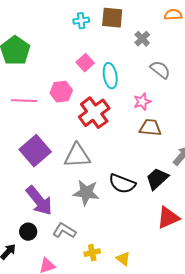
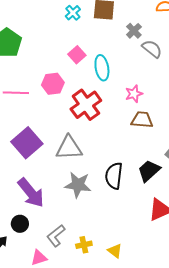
cyan cross: (81, 21) -> (73, 13), turned -35
gray semicircle: (160, 70) -> (152, 49), moved
black semicircle: (122, 184) -> (114, 176), turned 76
gray L-shape: (64, 231) -> (56, 236), moved, turned -70

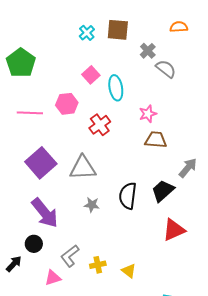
red cross: (86, 105) -> (100, 125), size x0.7
gray star: (78, 185) -> (92, 205), size x0.6

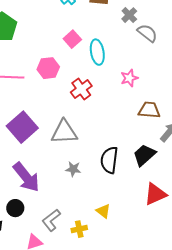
brown trapezoid: (156, 140) -> (149, 110), moved
yellow triangle: (129, 271) -> (103, 211), moved

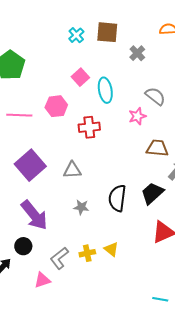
gray semicircle: (147, 33) -> (155, 96), moved
red cross: (81, 89) -> (89, 127), turned 30
gray triangle: (64, 132) -> (72, 170), size x0.7
yellow cross: (79, 229) -> (87, 253), moved

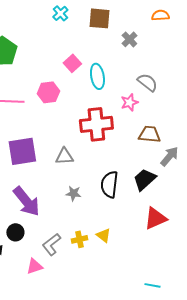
cyan cross: (76, 35) -> (60, 13), moved
red cross: (89, 127) -> (96, 124), moved, size x1.5
purple square: (30, 165) -> (22, 151), turned 32

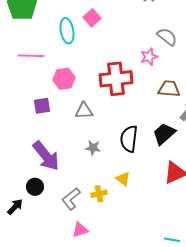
cyan ellipse: (97, 76) -> (67, 31), moved
pink hexagon: (48, 92) -> (64, 79), moved
purple square: (22, 151) -> (42, 106), size x0.6
yellow triangle: (103, 235) -> (123, 179), moved
pink triangle: (34, 266) -> (80, 230), moved

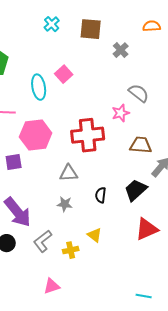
pink hexagon: (64, 79) -> (36, 135), size x1.4
gray triangle: (84, 111) -> (69, 173), moved
black semicircle: (129, 139) -> (101, 195), size x0.6
gray L-shape: (71, 199) -> (43, 241), moved

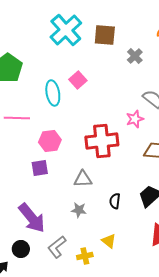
cyan cross: (52, 24) -> (66, 30), size x2.0
pink hexagon: (36, 135) -> (50, 141), size x0.7
purple square: (14, 162) -> (40, 168), moved

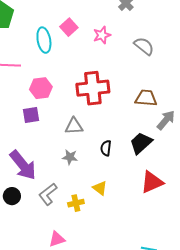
pink star: (135, 119) -> (102, 35), moved

